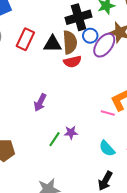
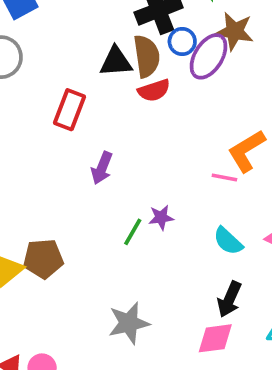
red rectangle: (25, 39) -> (69, 110), moved

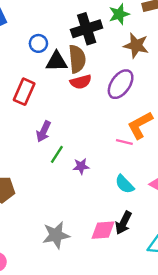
blue circle: (182, 42) -> (38, 43), moved
purple ellipse: (209, 56) -> (121, 84), moved
green line: (133, 232) -> (57, 154), moved
pink diamond: (215, 338) -> (103, 230), moved

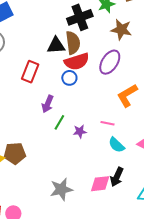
blue circle: (38, 43) -> (69, 78), moved
red semicircle: (81, 82) -> (77, 62), size x1.4
pink line: (124, 142) -> (107, 123), moved

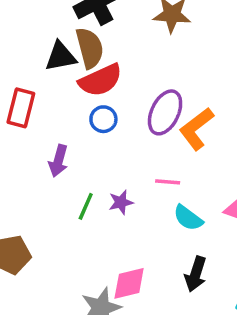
purple ellipse: (110, 62) -> (165, 112), moved
blue circle: (69, 78) -> (103, 119), moved
green line: (59, 122) -> (86, 206), moved
pink diamond: (100, 184) -> (129, 283), moved

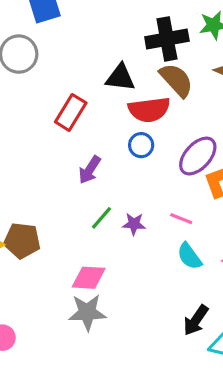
brown semicircle: (90, 48) -> (176, 80), moved, turned -45
black arrow: (196, 274) -> (196, 320), moved
pink diamond: (129, 283) -> (89, 278), moved

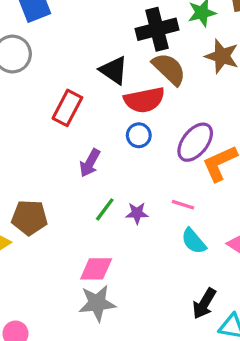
black triangle: (120, 78) -> (114, 70), turned 32
brown pentagon: (22, 241) -> (29, 218), moved

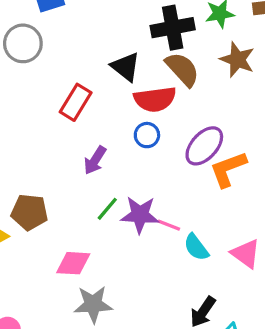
pink line: (183, 205) -> (169, 225), moved
purple star: (137, 213) -> (140, 215), size x1.6
pink diamond: (96, 269) -> (73, 263), moved

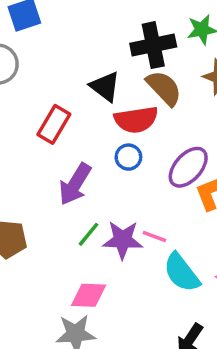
purple arrow: (95, 160) -> (75, 184), size x1.4
pink line: (169, 225) -> (154, 236), moved
cyan semicircle: (196, 247) -> (182, 273), size x1.4
pink diamond: (73, 263) -> (89, 295), moved

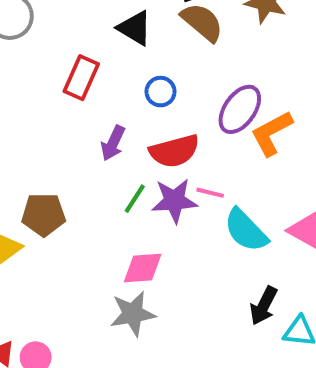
red semicircle: (136, 120) -> (174, 151), moved
blue circle: (128, 157) -> (161, 92), moved
purple arrow: (75, 184) -> (113, 143), size x0.7

